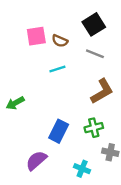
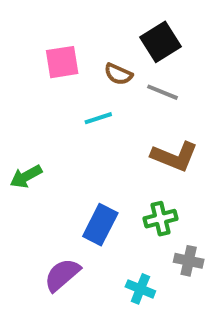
brown semicircle: (60, 41) -> (118, 74), moved
brown L-shape: (102, 91) -> (175, 156), turned 52

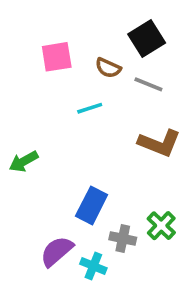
green cross: (161, 219) -> (161, 226), moved, turned -32
gray cross: (189, 261) -> (123, 238), moved
cyan cross: (140, 289) -> (93, 266), moved

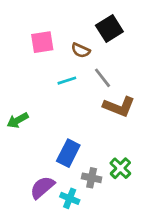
gray line: (148, 84) -> (103, 78), moved, turned 30

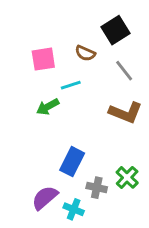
pink square: (42, 42) -> (43, 59), moved
gray line: (103, 78) -> (124, 71), moved
green arrow: (18, 120) -> (48, 107), moved

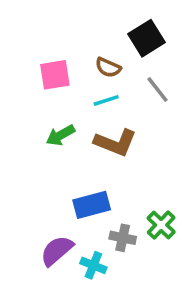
cyan line: (71, 85) -> (106, 100), moved
brown L-shape: (126, 112) -> (115, 143), moved
blue rectangle: (72, 162) -> (92, 205), turned 48

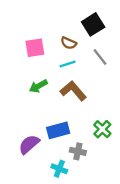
brown L-shape: (115, 143) -> (73, 91), turned -152
green cross: (161, 225) -> (102, 129), moved
purple semicircle: (57, 251) -> (29, 144), moved

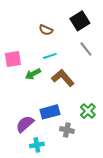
brown semicircle: (69, 43) -> (46, 30), moved
pink square: (35, 48) -> (13, 59), moved
cyan line: (67, 64) -> (50, 56), moved
cyan cross: (59, 169) -> (37, 145), moved, turned -32

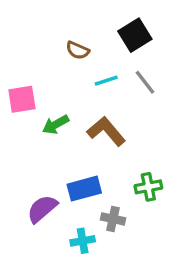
cyan line: (50, 56) -> (106, 81), moved
green cross: (88, 111) -> (148, 187), turned 35
cyan cross: (37, 145) -> (83, 241), moved

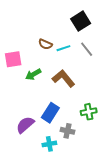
brown semicircle: (78, 50) -> (45, 44), moved
blue rectangle: (84, 189) -> (50, 113), turned -42

